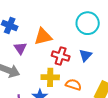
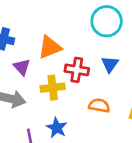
yellow cross: (50, 77) -> (53, 88), moved

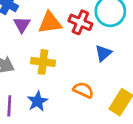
purple triangle: (22, 67) -> (22, 25), moved
red cross: (77, 70) -> (80, 22), moved

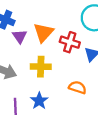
red cross: (80, 22) -> (70, 42), moved
orange triangle: (50, 23) -> (43, 32), turned -35

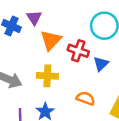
purple triangle: (20, 36) -> (34, 18), moved

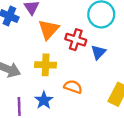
orange semicircle: (86, 98) -> (73, 87), moved

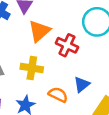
blue triangle: (98, 52) -> (82, 85), moved

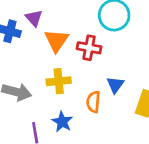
orange semicircle: (58, 95) -> (93, 102), turned -96

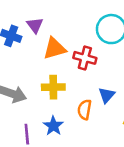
orange triangle: (56, 41) -> (55, 48), turned 35

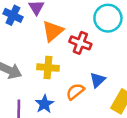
orange triangle: (55, 48) -> (53, 31), turned -30
orange semicircle: (84, 110) -> (75, 91), turned 36

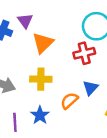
red cross: (80, 43) -> (84, 53), moved, turned -30

